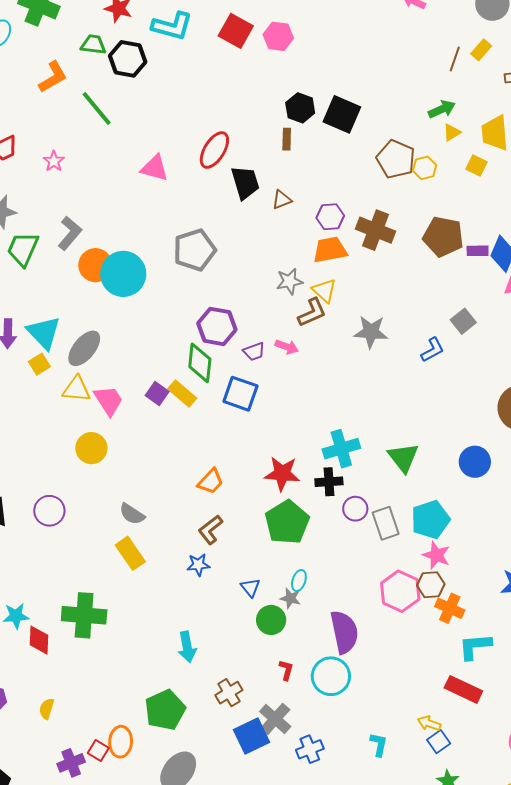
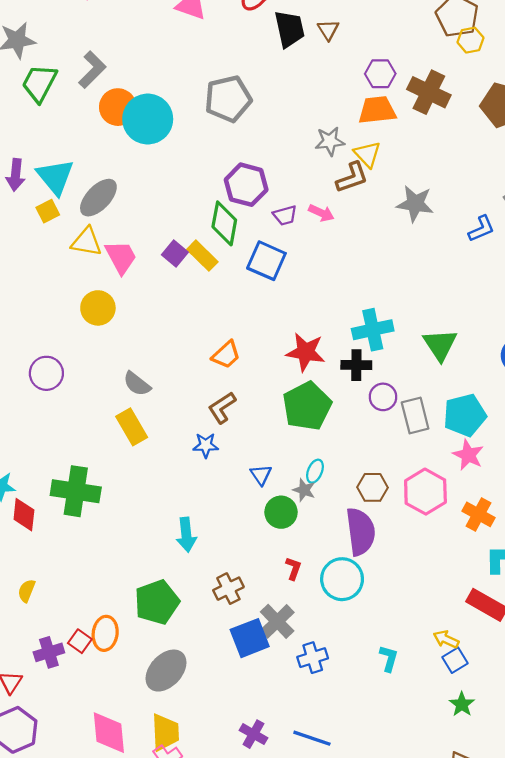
yellow hexagon: (425, 168) -> (470, 40), moved
brown triangle: (282, 200) -> (328, 30), moved, turned -45
brown hexagon: (431, 585) -> (372, 487), moved

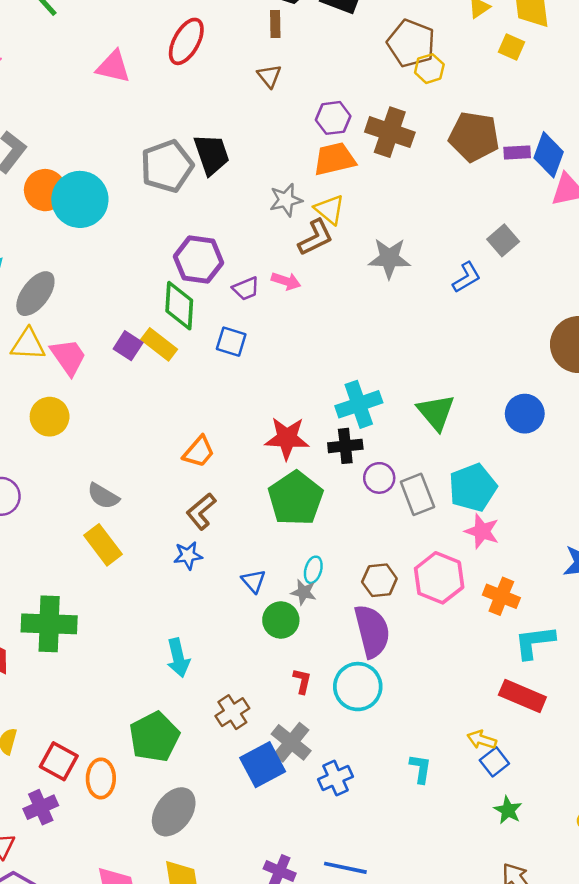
black trapezoid: (290, 29) -> (212, 154), moved
blue square: (266, 261) -> (231, 342), size x0.7
red square: (80, 641) -> (59, 761), moved, size x1.4

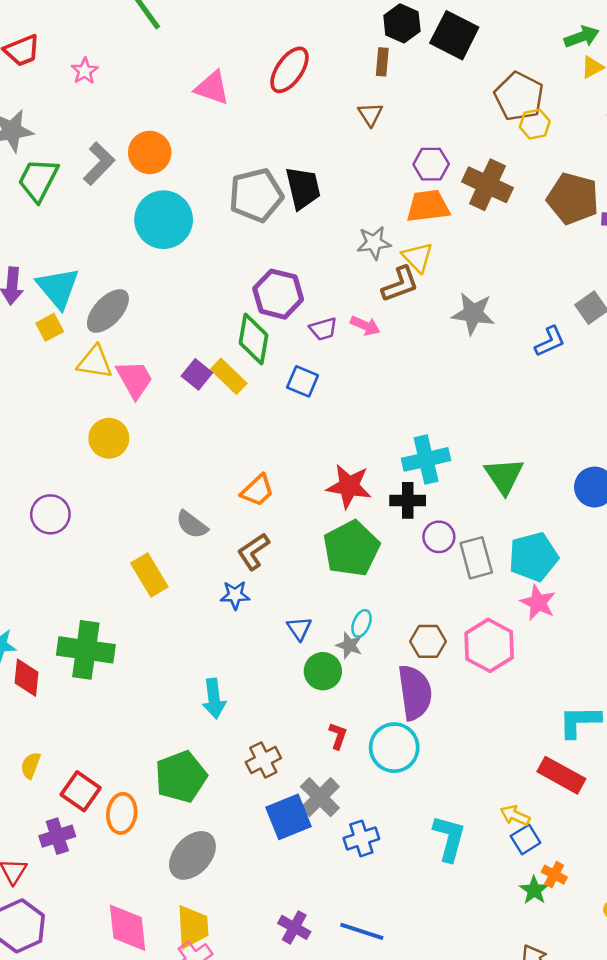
orange circle: (45, 190) -> (150, 152), moved
gray semicircle: (103, 496) -> (192, 525), moved
orange cross: (501, 596) -> (554, 875), moved, size x0.7
cyan L-shape: (420, 769) -> (449, 838), size x1.5

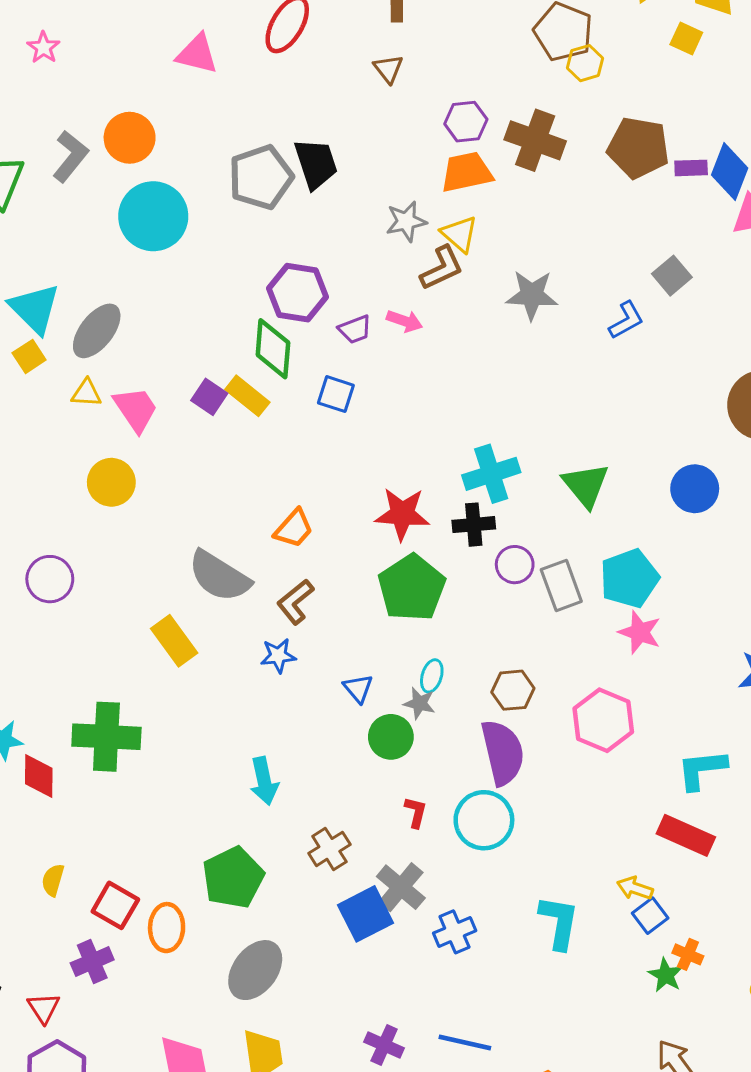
yellow triangle: (95, 362) -> (87, 393), size x0.7
gray semicircle: (192, 525) -> (219, 576), size x1.6
pink hexagon: (489, 645) -> (603, 720), moved

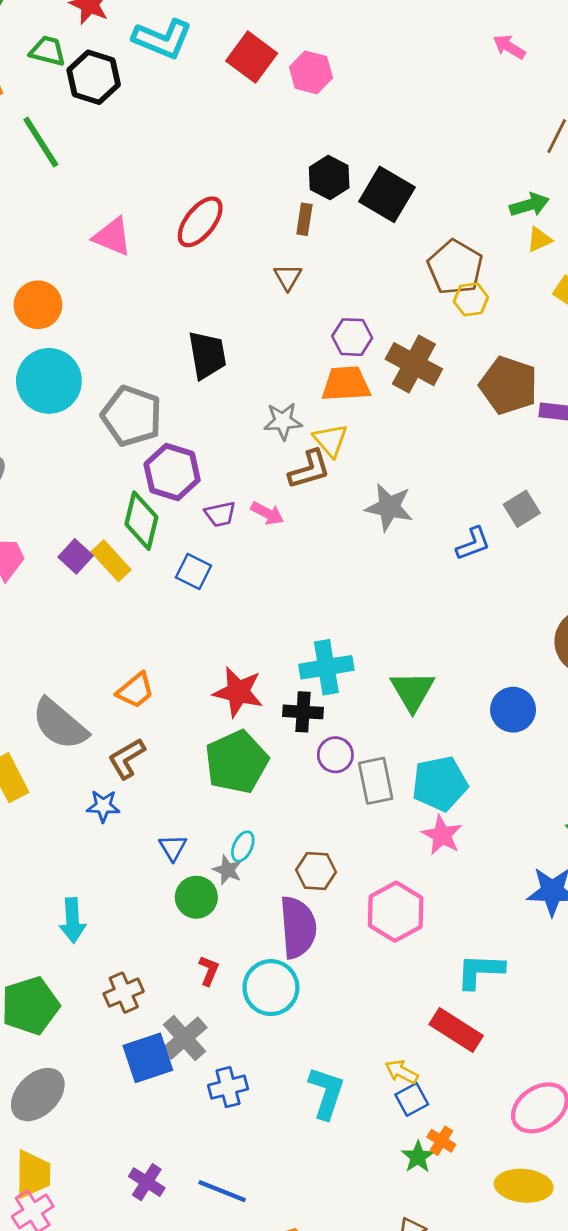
gray pentagon: (261, 177) -> (132, 416), moved, turned 30

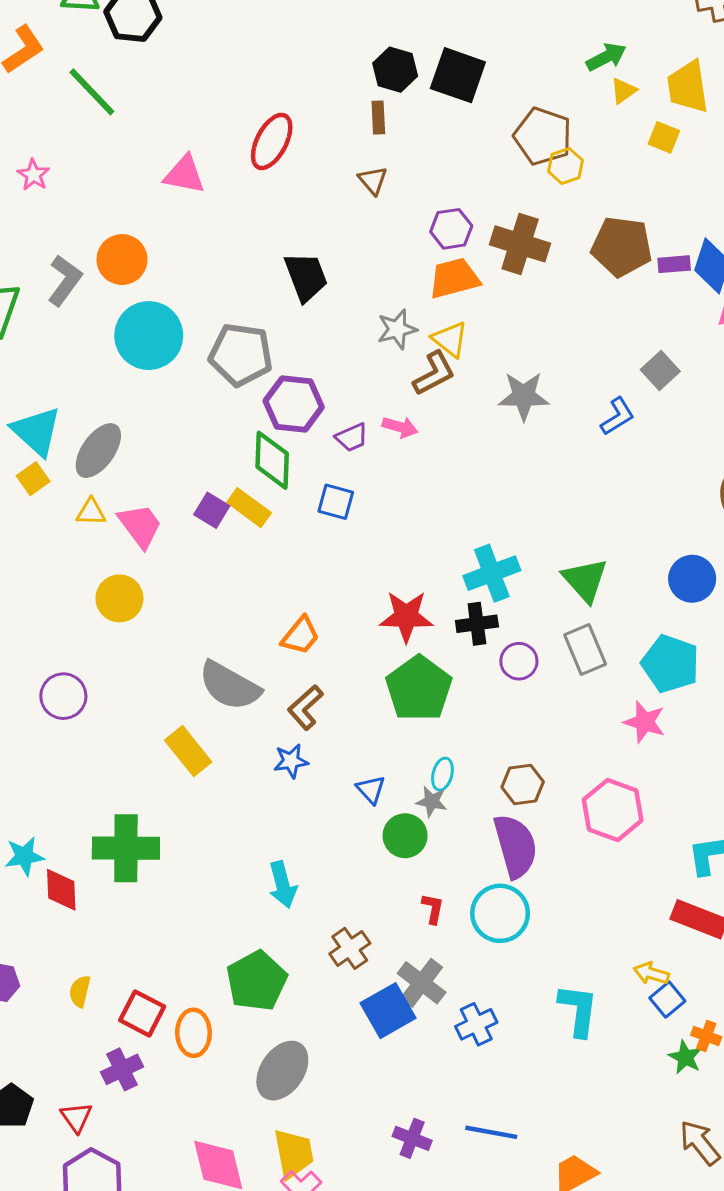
gray rectangle: (376, 781) -> (585, 650), moved
cyan pentagon: (440, 784) -> (670, 664), moved, turned -30

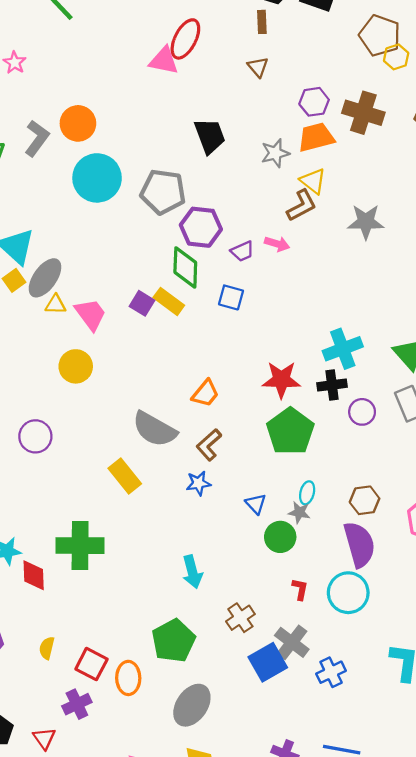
pink triangle: (185, 174) -> (164, 61), moved
gray star: (397, 329) -> (275, 153), moved
gray ellipse: (98, 451) -> (45, 278), moved

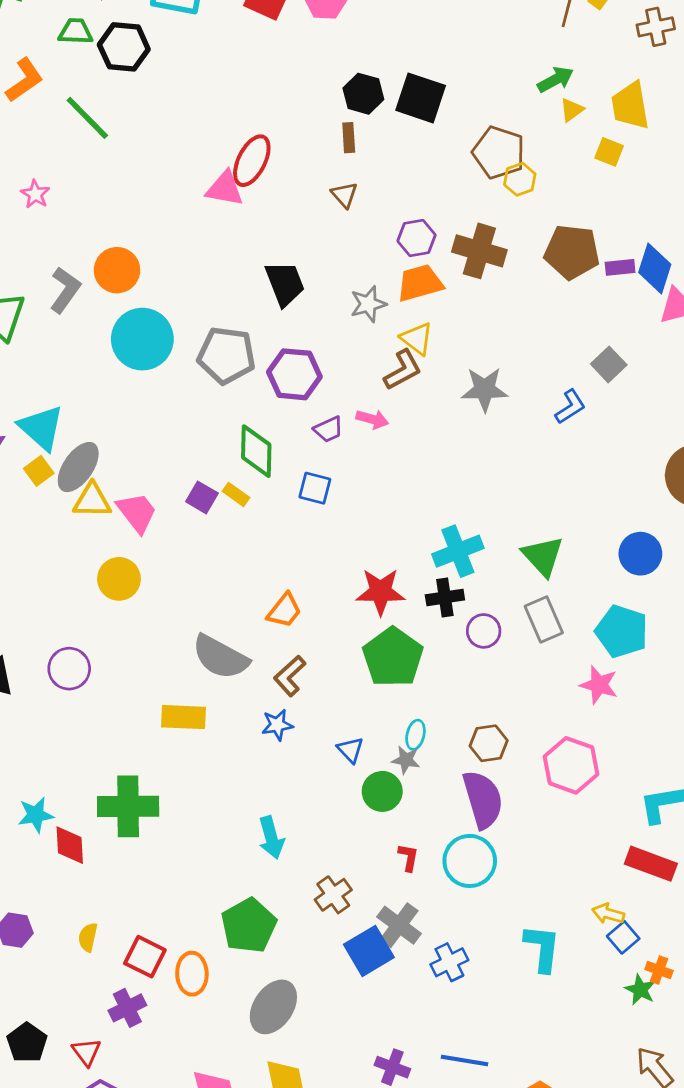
purple hexagon: (201, 227) -> (294, 374), moved
yellow rectangle: (169, 301) -> (236, 494), size x0.7
yellow triangle: (55, 304) -> (92, 501), size x1.4
yellow rectangle: (125, 476) -> (183, 717), turned -48

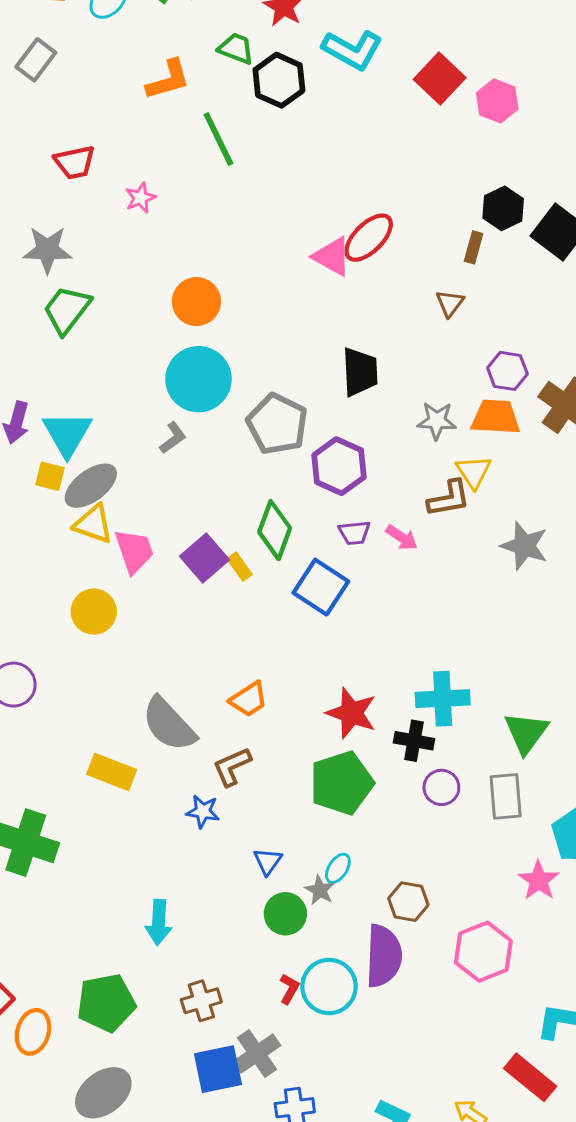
gray L-shape: (65, 290) -> (173, 438), moved, size x0.7
yellow square: (39, 471) -> (50, 476), turned 32
blue square: (315, 488) -> (321, 587), size x1.5
purple square: (202, 497) -> (204, 558), size x1.4
cyan circle: (470, 861) -> (329, 986), moved

